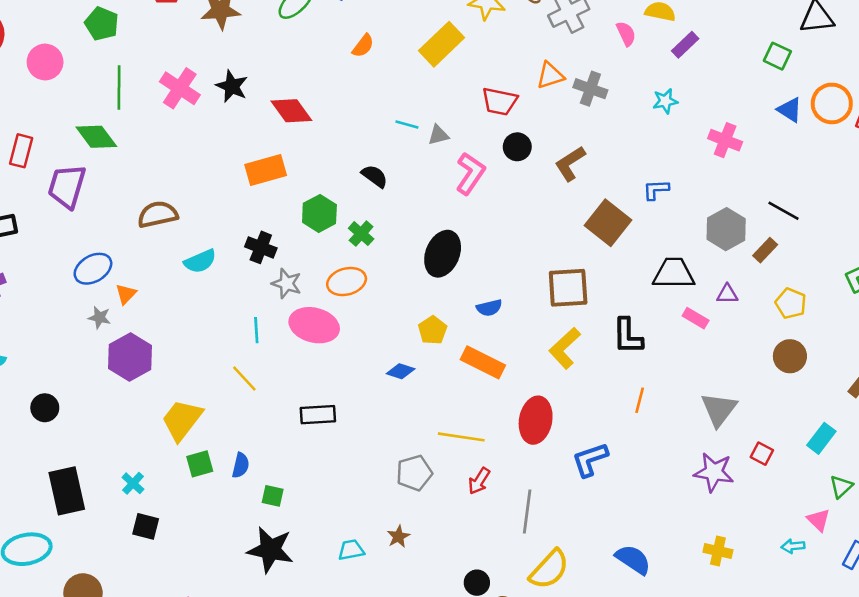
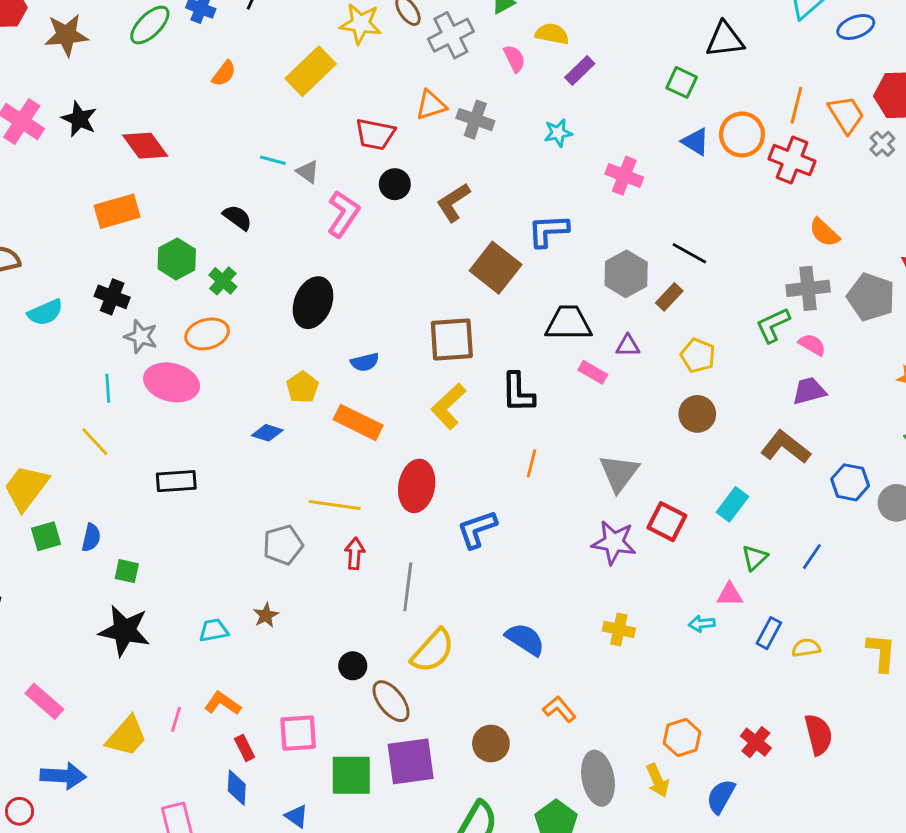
gray triangle: (438, 135) -> (308, 172), turned 50
blue L-shape: (656, 190) -> (548, 231), size x1.4
red square: (762, 454) -> (667, 522), size x1.5
red arrow: (479, 481) -> (355, 554), turned 152
pink triangle: (818, 520) -> (730, 595), turned -45

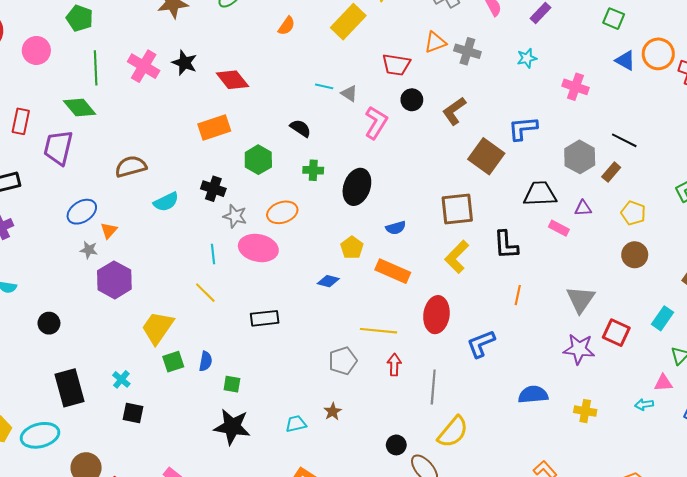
green cross: (223, 281) -> (313, 170), moved, turned -36
blue semicircle: (525, 639) -> (533, 395), moved, turned -36

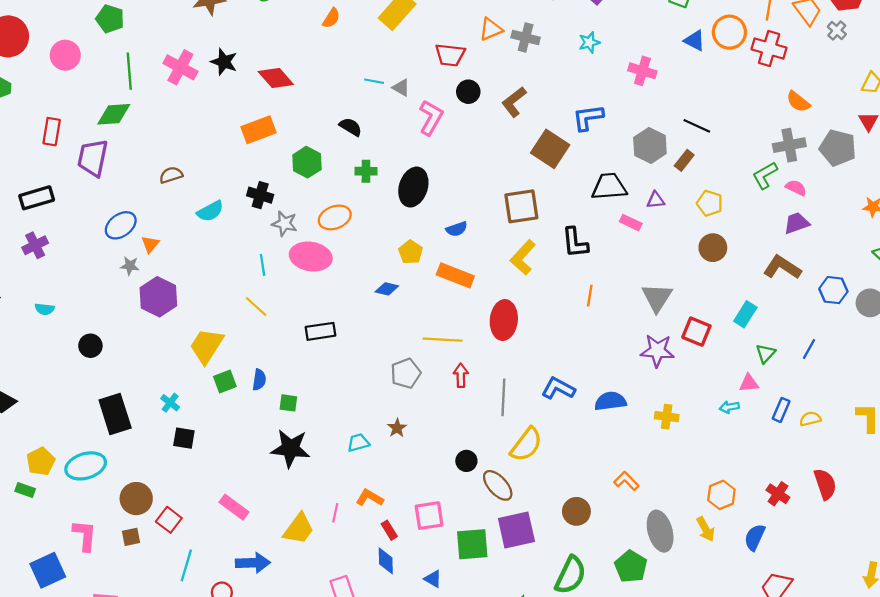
green diamond: (80, 107) -> (114, 114), turned -52
brown semicircle: (131, 167) -> (171, 175), size x0.7
blue L-shape: (481, 344) -> (558, 388), moved, turned 52

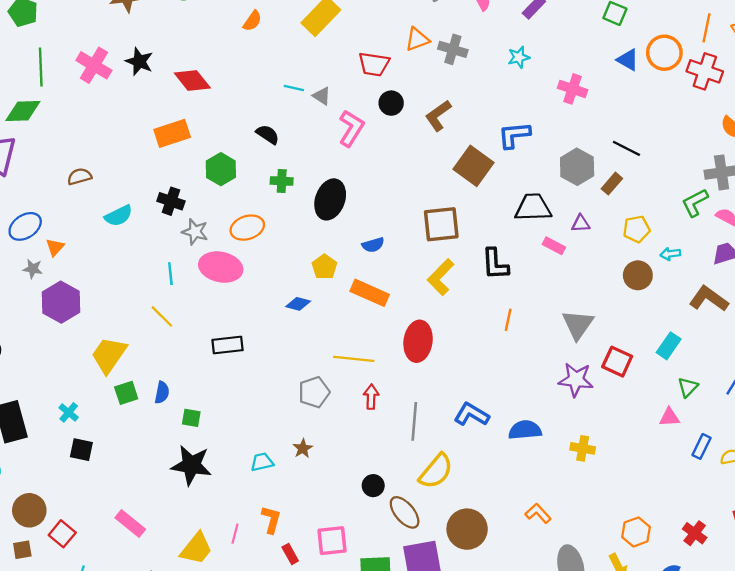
yellow pentagon: (710, 203) -> (636, 229), turned -30
cyan arrow: (729, 407) -> (670, 254), moved
orange L-shape: (370, 498) -> (271, 520), turned 72
brown circle: (576, 511) -> (467, 529), moved, size x1.4

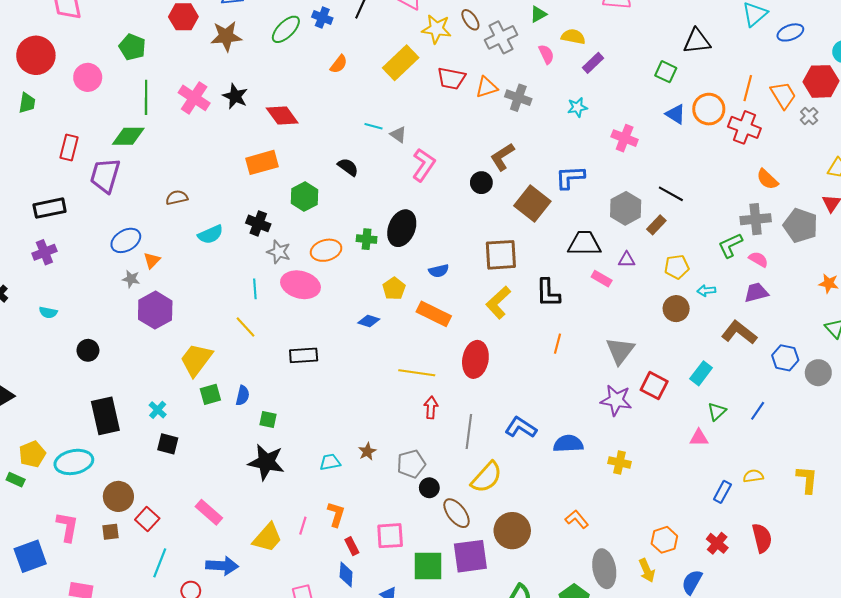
red trapezoid: (374, 64) -> (451, 78), moved
black circle: (391, 103) -> (481, 183), moved
green cross: (282, 181) -> (367, 239), moved
gray pentagon: (314, 392) -> (411, 464), moved
blue rectangle: (702, 446) -> (722, 492), moved

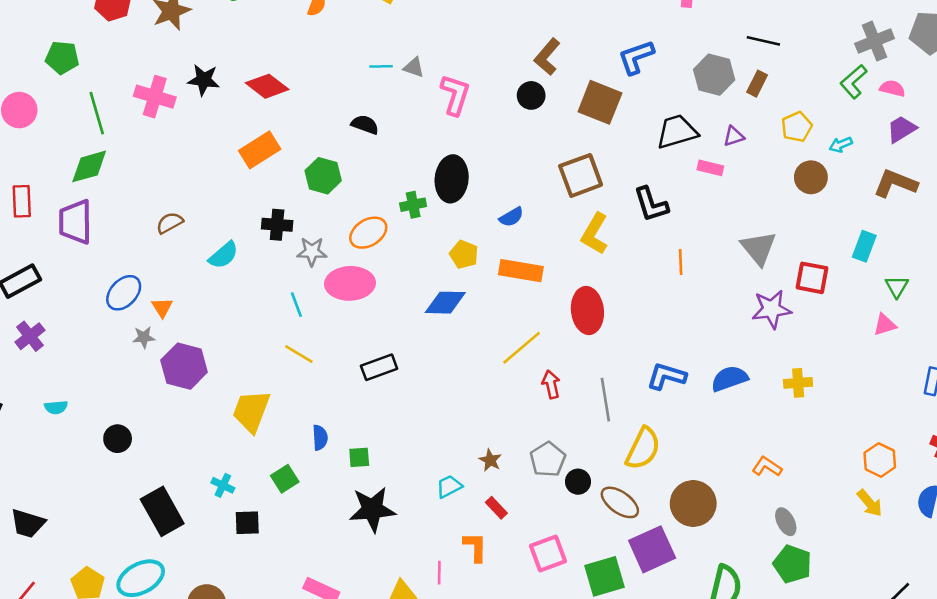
blue diamond: (369, 321) -> (445, 303), size x1.5
yellow line: (417, 373) -> (522, 348), turned -32
green square: (210, 394) -> (285, 479), moved
red rectangle: (352, 546) -> (496, 508), moved
gray ellipse: (604, 569) -> (786, 522), moved, size x0.6

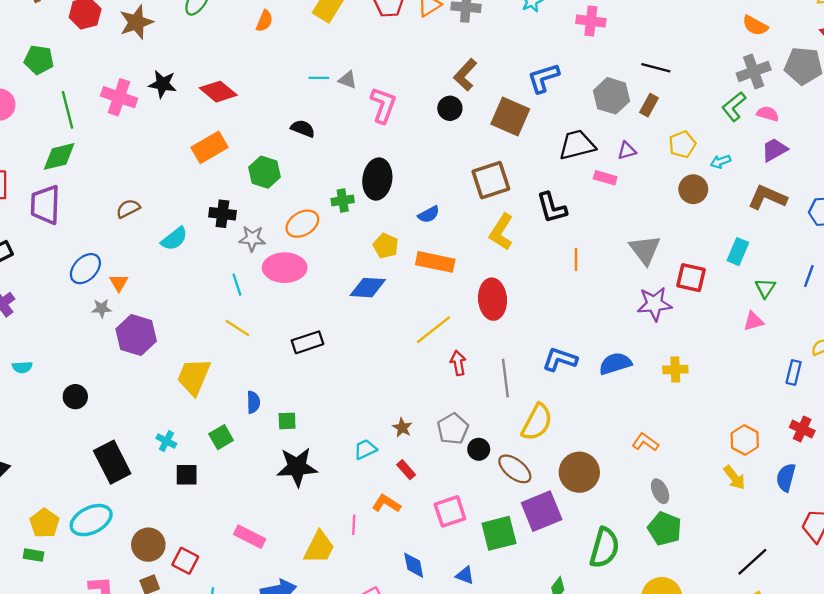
orange L-shape: (475, 547) -> (386, 504), turned -60

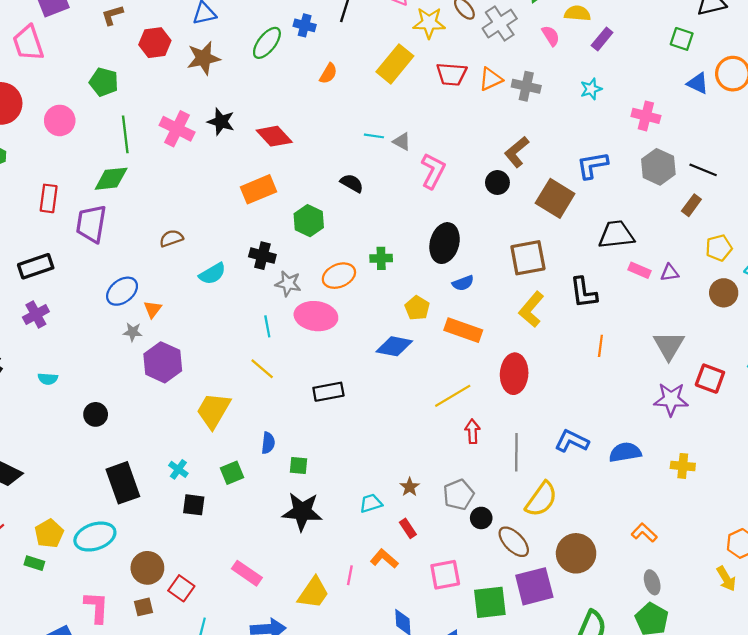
gray hexagon: (611, 96) -> (658, 167), moved
purple triangle: (627, 151) -> (670, 273), moved
black ellipse: (377, 179) -> (445, 243), moved

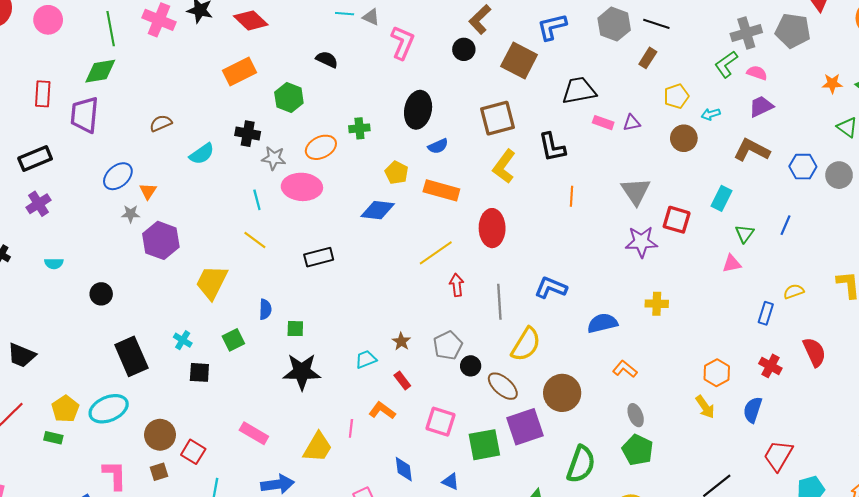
blue semicircle: (625, 452) -> (602, 323), moved
pink square: (445, 575) -> (440, 422), turned 32

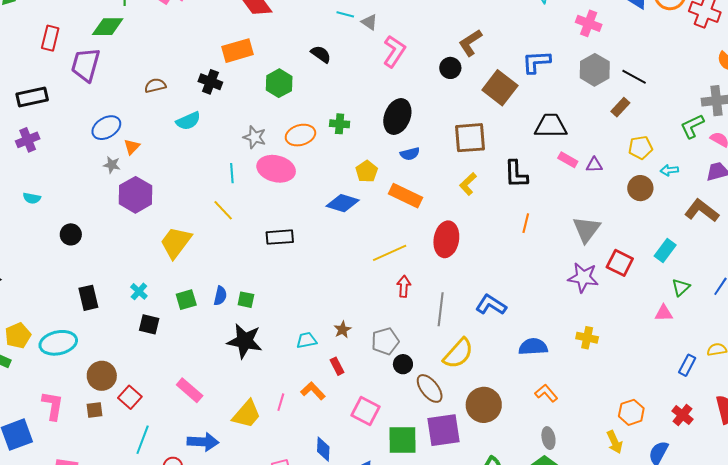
black cross: (248, 134) -> (210, 82), moved
yellow L-shape: (504, 166) -> (468, 184), size x0.7
blue semicircle: (265, 309) -> (220, 296), moved
black rectangle: (131, 356) -> (88, 298), size x0.7

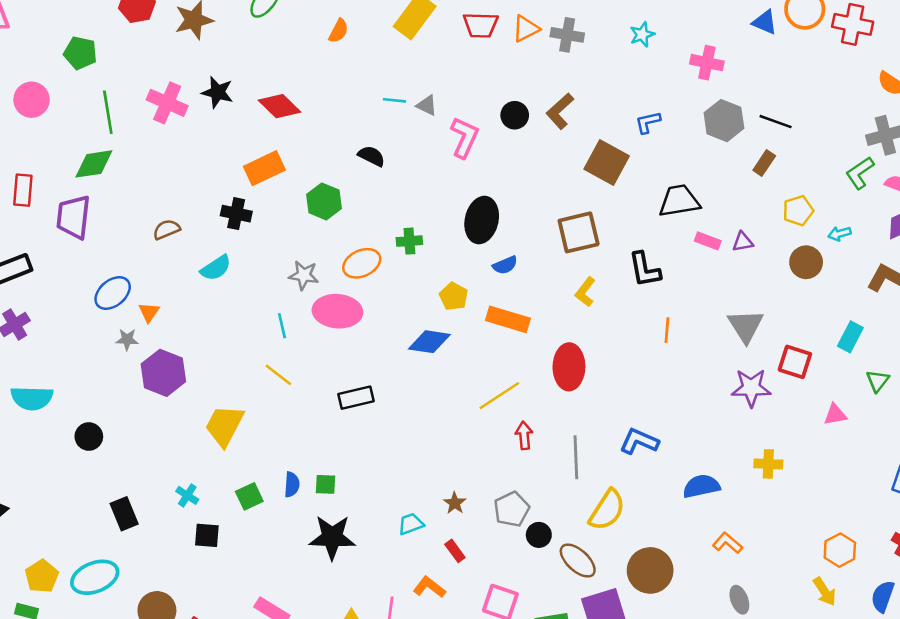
blue L-shape: (536, 62) -> (648, 122), size x0.7
black circle: (450, 68) -> (515, 115), moved
cyan semicircle: (32, 198) -> (32, 398), size x1.8
pink triangle: (664, 313) -> (835, 415), moved

